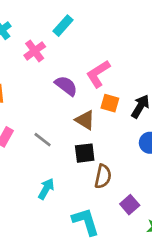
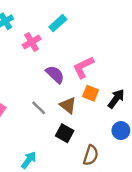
gray line: (43, 140) -> (39, 108), moved
black square: (85, 153) -> (65, 133), turned 30
brown semicircle: (103, 176) -> (91, 155), moved

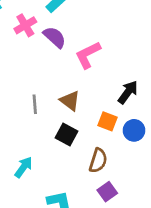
purple semicircle: (55, 74) -> (55, 37), moved
orange square: (91, 93) -> (107, 121), moved
gray line: (39, 108) -> (35, 104), turned 42

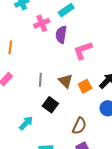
purple semicircle: (55, 37) -> (61, 35), turned -132
orange square: (107, 121) -> (85, 86), moved, turned 32
black square: (66, 134) -> (50, 105), moved

